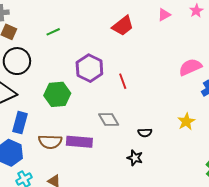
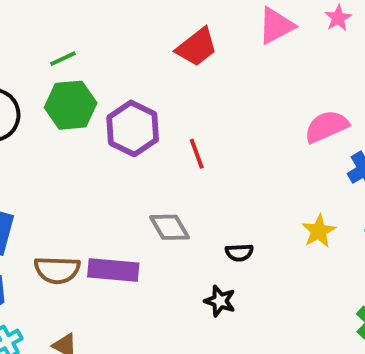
pink triangle: (164, 15) -> (276, 26), size x1.5
green hexagon: (57, 94) -> (71, 105), moved

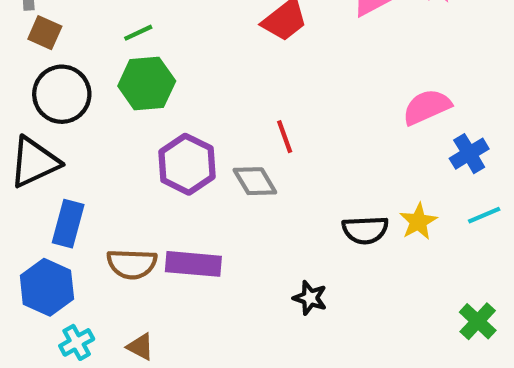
purple hexagon: (133, 128) -> (187, 164), moved
gray diamond: (169, 227) -> (255, 181), moved
black semicircle: (239, 253) -> (365, 230), moved, size x1.5

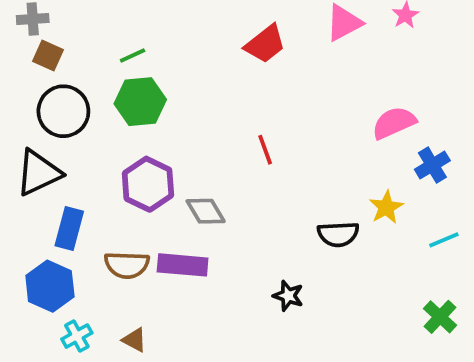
purple hexagon: (187, 164) -> (148, 184), moved
gray diamond: (255, 181) -> (206, 211), moved
cyan line: (484, 215) -> (444, 240), moved
yellow star: (418, 221) -> (386, 207), moved

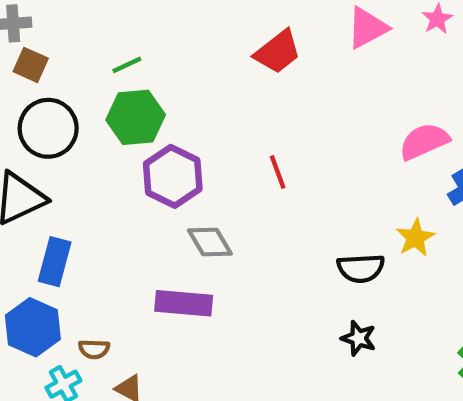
purple hexagon: (148, 184) -> (173, 176), moved
brown semicircle: (127, 265) -> (94, 349), moved, size x0.6
black star: (288, 296) -> (359, 338), moved

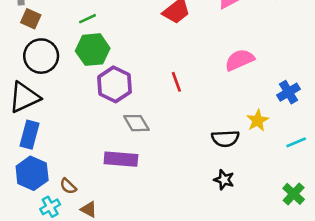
pink semicircle: (424, 141) -> (240, 60), moved
blue rectangle: (55, 262) -> (29, 135), moved
brown semicircle: (94, 349) -> (68, 186), turned 42

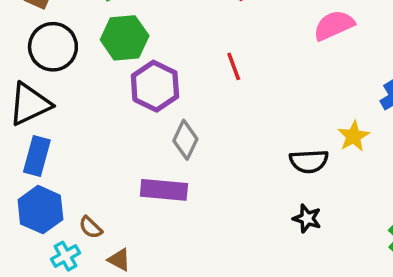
pink semicircle: (240, 60) -> (334, 25), moved
red line: (176, 82) -> (234, 66), moved
gray diamond: (136, 123) -> (185, 140), turned 56

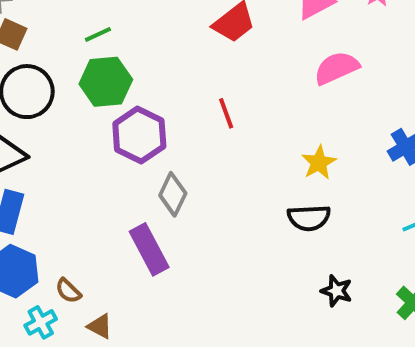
yellow star: (354, 136) -> (319, 163), moved
purple rectangle: (164, 190) -> (149, 249), turned 57
black star: (307, 219) -> (337, 291), moved

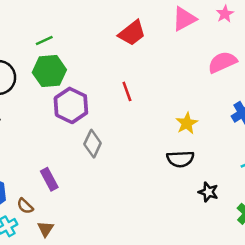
pink semicircle: (337, 68) -> (222, 62), moved
purple rectangle: (149, 249) -> (49, 179), moved, size x0.7
black star: (337, 291) -> (208, 192), moved
brown triangle: (100, 326) -> (45, 229), turned 36

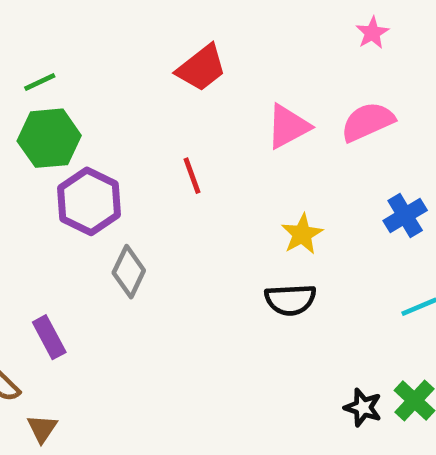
pink triangle: (184, 19) -> (288, 126), moved
black star: (208, 192) -> (363, 407), moved

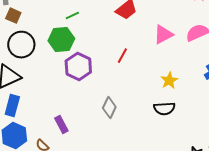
green line: (40, 82) -> (72, 16), moved
red line: (192, 176) -> (122, 56), turned 49
gray diamond: (129, 272) -> (109, 108), moved

